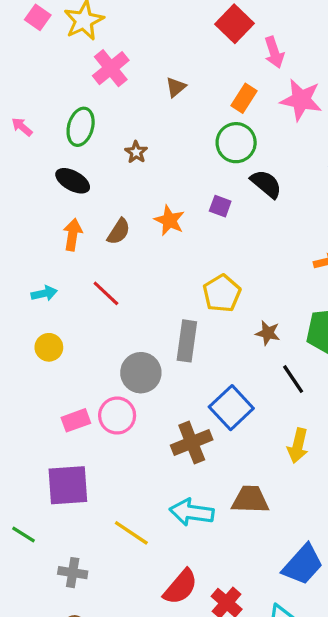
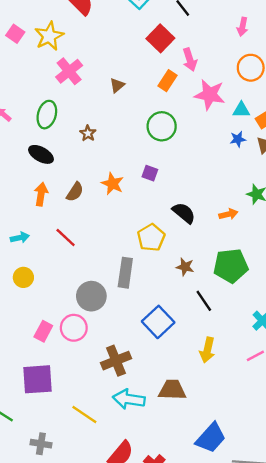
orange rectangle: (244, 98) -> (167, 81), moved
black semicircle: (266, 184) -> (184, 213), moved
pink rectangle: (76, 420) -> (43, 331), turned -42
brown cross: (192, 442) -> (116, 361), moved

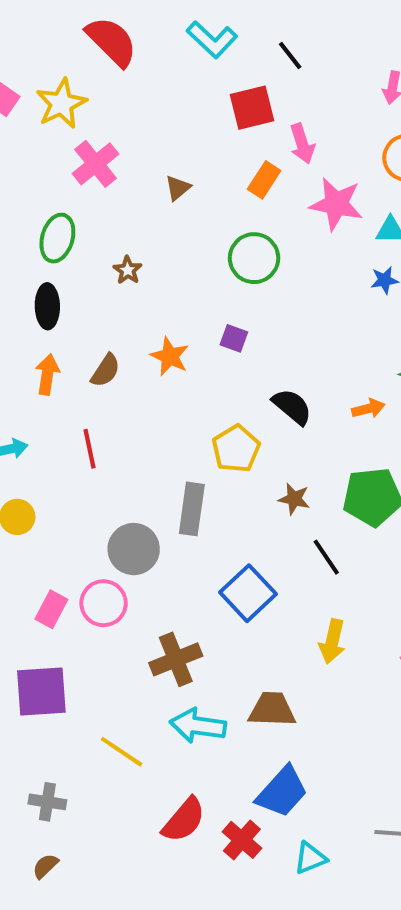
red square: (160, 38) -> (252, 108), turned 32
black ellipse: (41, 154) -> (47, 306), turned 60
red line: (66, 238) -> (89, 449), turned 35
blue trapezoid: (211, 438) -> (282, 792), moved

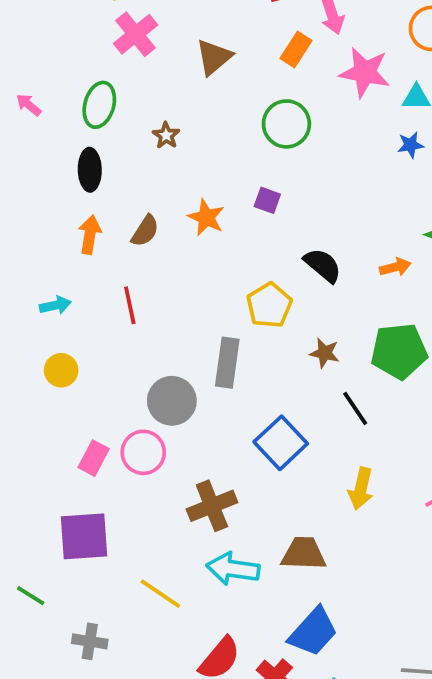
brown triangle: (178, 188) -> (214, 57), size x1.5

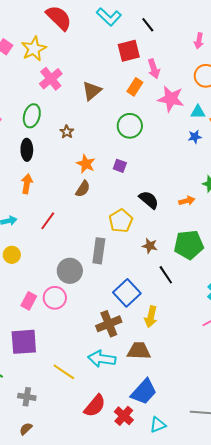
orange star: (206, 217) -> (86, 164), moved
brown semicircle: (145, 231) -> (83, 189), moved
red line: (130, 305) -> (48, 221), turned 48
yellow arrow: (361, 489) -> (151, 317), moved
brown cross: (212, 506) -> (109, 324), moved

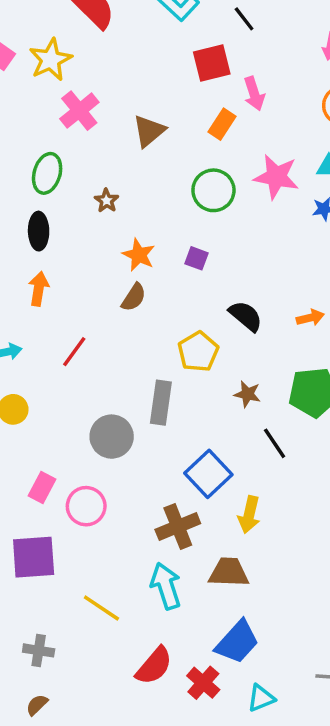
pink star: (171, 99) -> (276, 177), moved
pink circle: (55, 298) -> (86, 506), moved
cyan arrow: (102, 359) -> (166, 586), turned 64

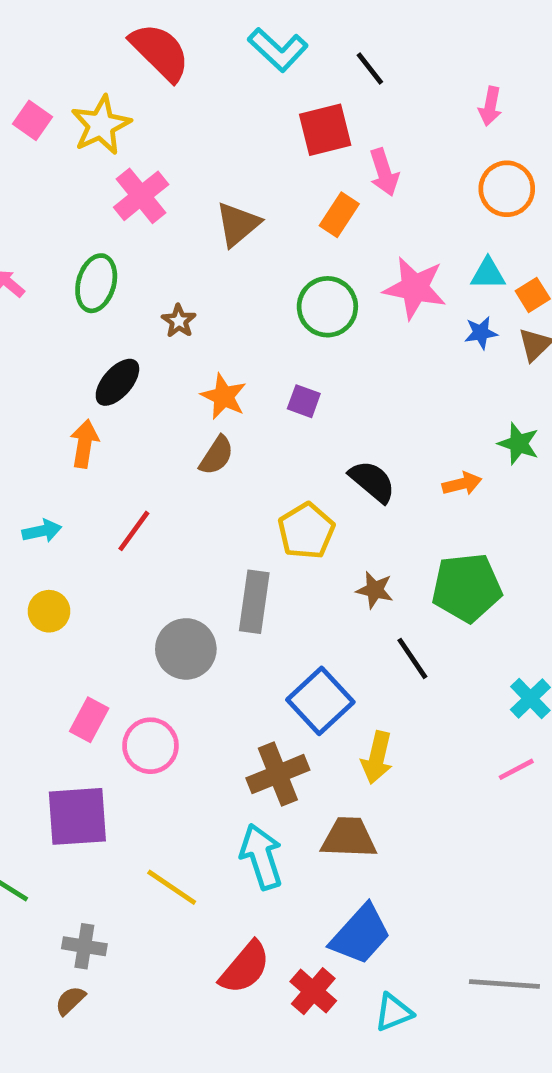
black ellipse: (39, 231) -> (117, 382), moved, turned 42
brown semicircle: (37, 705) -> (70, 1001), moved

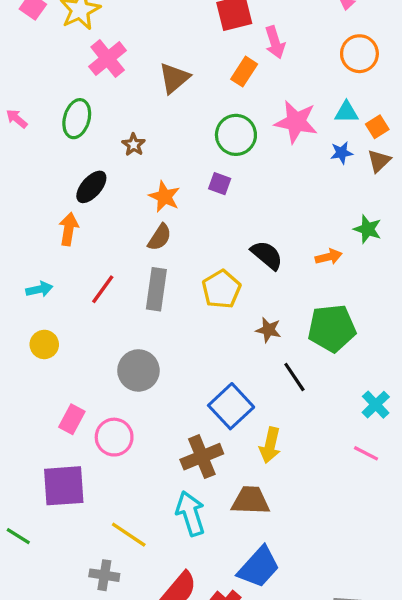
purple square: (304, 401) -> (220, 184), moved
gray rectangle: (254, 602) -> (156, 289), moved
pink line: (516, 769) -> (366, 453), turned 55
gray cross: (84, 946) -> (104, 575), moved

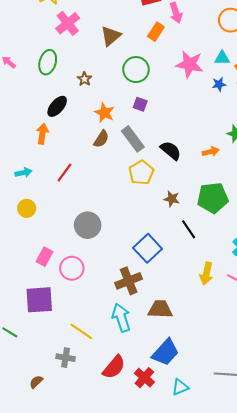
green circle: (236, 135) -> (136, 70), moved
gray rectangle: (156, 289) -> (133, 139), moved, turned -45
yellow arrow: (270, 445) -> (206, 274), moved

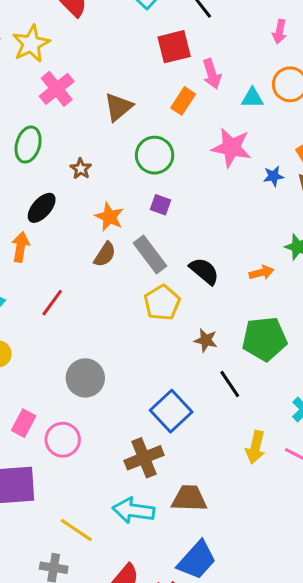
cyan triangle: (222, 58) -> (252, 98), moved
cyan arrow: (121, 318) -> (133, 510), turned -64

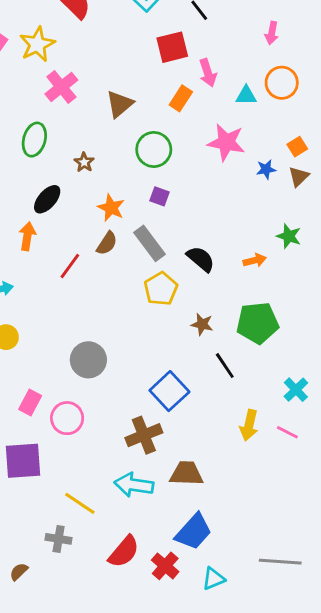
red line: (52, 303) -> (70, 266), moved

